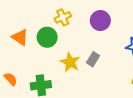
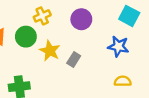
yellow star: (70, 62) -> (50, 51), moved

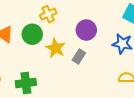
purple circle: (81, 19) -> (86, 30), moved

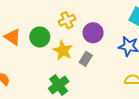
yellow cross: (48, 14) -> (67, 20), moved
green cross: (26, 83) -> (59, 85), moved, turned -30

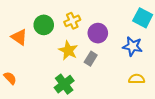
green circle: (40, 37) -> (44, 25), moved

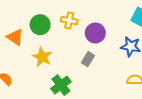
yellow cross: (72, 21) -> (69, 21), turned 35
yellow star: (68, 50) -> (42, 57), moved

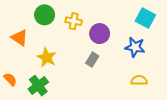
green circle: (40, 25) -> (45, 15), moved
green cross: (61, 85) -> (38, 86), moved

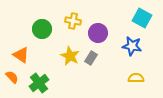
green circle: (45, 15) -> (42, 29), moved
orange triangle: (20, 38) -> (21, 55), moved
yellow star: (47, 57) -> (70, 56), moved

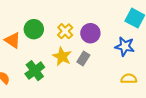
yellow cross: (73, 21) -> (65, 31), moved, turned 35
orange triangle: (21, 55) -> (13, 40), moved
green cross: (39, 83) -> (35, 71), moved

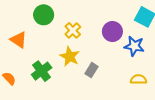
green circle: (34, 29) -> (44, 15), moved
purple circle: (90, 33) -> (112, 31), moved
gray rectangle: (83, 58) -> (92, 70), moved

